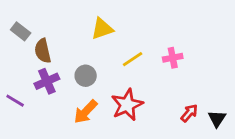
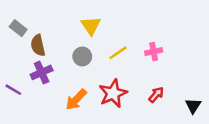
yellow triangle: (102, 29) -> (91, 26), turned -45
gray circle: (86, 76) -> (82, 56), moved
red arrow: (189, 113) -> (156, 95), moved

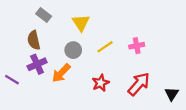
gray rectangle: (18, 28) -> (44, 15), moved
red star: (113, 93) -> (101, 83), size x0.7
red arrow: (156, 95) -> (139, 84), size x1.6
orange arrow: (76, 100) -> (61, 73), moved

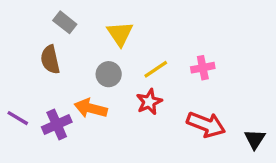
purple cross: (37, 64) -> (57, 125), moved
orange arrow: (61, 73) -> (91, 108), turned 60
red star: (101, 83) -> (149, 102), moved
red arrow: (139, 84) -> (206, 125), turned 70

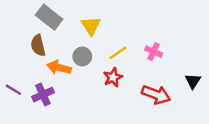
gray rectangle: (65, 22) -> (49, 17), size x1.5
pink cross: (203, 68) -> (154, 52), turned 35
orange arrow: (91, 108) -> (59, 68), moved
black triangle: (255, 139) -> (193, 81), moved

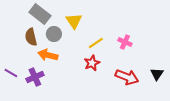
gray circle: (82, 56) -> (54, 34), moved
black triangle: (193, 81) -> (157, 74), moved

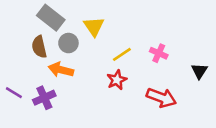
black triangle: (157, 74) -> (199, 71), moved

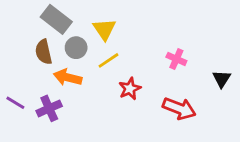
yellow line: (122, 54) -> (109, 60), moved

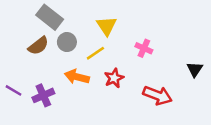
yellow triangle: (104, 29) -> (107, 26), moved
brown semicircle: (44, 52) -> (38, 46), turned -115
pink cross: (176, 59) -> (144, 48), moved
orange arrow: (68, 77) -> (77, 77), moved

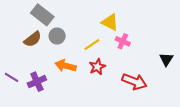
yellow triangle: (107, 26) -> (110, 22), moved, turned -30
yellow line: (95, 53) -> (92, 44), moved

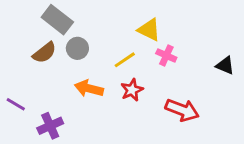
black triangle: (166, 59) -> (225, 66), moved, turned -40
purple cross: (37, 82) -> (50, 126), moved

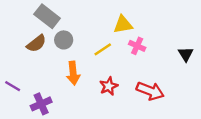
yellow triangle: (149, 30) -> (123, 25), turned -36
black triangle: (225, 66) -> (186, 54), turned 35
orange arrow: (89, 88) -> (73, 73), turned -110
red star: (132, 90) -> (109, 86), moved

